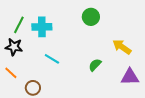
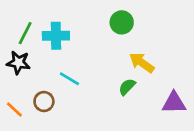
yellow arrow: (122, 47) -> (142, 63), moved
orange line: (11, 73) -> (14, 110), moved
brown circle: (33, 88) -> (44, 101), moved

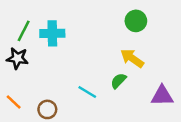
green circle: (122, 22) -> (136, 21), moved
cyan line: (69, 79) -> (87, 92), moved
brown circle: (44, 101) -> (47, 109), moved

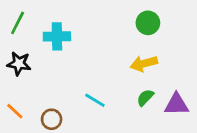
green line: (24, 31) -> (18, 23), moved
yellow arrow: (132, 58) -> (144, 64), turned -50
green semicircle: (118, 81) -> (145, 98), moved

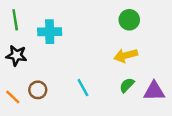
green line: (18, 23) -> (15, 20), turned -36
cyan line: (95, 100) -> (83, 88), turned 30
brown circle: (52, 119) -> (38, 90), moved

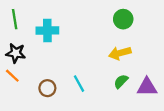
brown circle: (38, 90) -> (47, 88), moved
orange line: (13, 97) -> (12, 76), moved

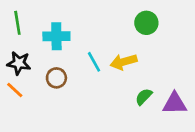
yellow arrow: (120, 53) -> (124, 62), moved
cyan line: (79, 84) -> (94, 62), moved
brown circle: (47, 88) -> (56, 78), moved

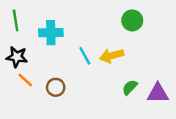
brown circle: (56, 78) -> (56, 87), moved
orange line: (15, 90) -> (25, 80), moved

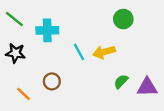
green line: (16, 20) -> (14, 19), turned -42
orange line: (25, 80) -> (23, 94), moved

